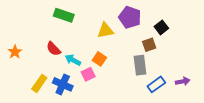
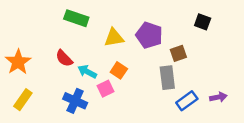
purple pentagon: (130, 17) -> (149, 35), moved
black square: (161, 27) -> (203, 22), moved, turned -32
yellow triangle: (105, 30) -> (114, 38), moved
orange star: (15, 52) -> (18, 62), size x1.5
yellow rectangle: (39, 83) -> (23, 100), moved

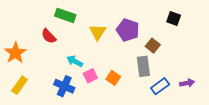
yellow triangle: (114, 38) -> (98, 32), turned -48
brown square: (178, 53) -> (153, 46), turned -32
red semicircle: (64, 58) -> (49, 36), moved
orange square: (119, 70) -> (113, 78), moved

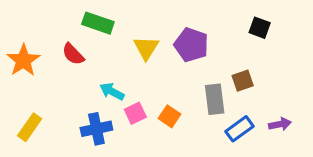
brown square: (153, 46) -> (243, 81), moved, turned 32
orange star: (15, 53) -> (23, 60), moved
blue cross: (64, 86) -> (96, 129), turned -36

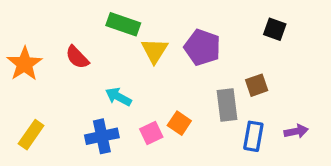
green rectangle: (98, 23) -> (123, 24), moved
pink square: (135, 113) -> (151, 133), moved
blue rectangle: (239, 129) -> (253, 136), turned -44

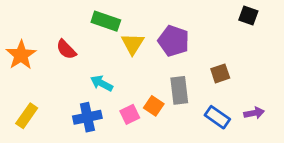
black square: (275, 29) -> (248, 15), moved
gray rectangle: (227, 105) -> (179, 90), moved
blue rectangle: (253, 136) -> (217, 117), turned -65

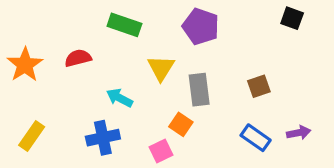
purple pentagon: (174, 41) -> (201, 27), moved
yellow triangle: (133, 44) -> (161, 68), moved
red semicircle: (66, 49) -> (78, 58), turned 120
gray rectangle: (179, 90) -> (199, 90), moved
pink square: (130, 114) -> (161, 151), moved

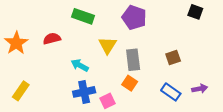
orange square: (181, 124) -> (130, 83), moved
blue cross: (103, 138) -> (84, 92), moved

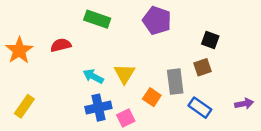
black square: (195, 12) -> (210, 40), moved
yellow triangle: (107, 45) -> (124, 74), moved
gray rectangle: (133, 60) -> (175, 82), moved
purple arrow: (200, 89) -> (244, 104), moved

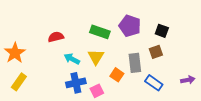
green rectangle: (97, 19) -> (100, 32), moved
purple pentagon: (157, 20) -> (130, 26), moved
red semicircle: (61, 45) -> (56, 37), moved
orange star: (19, 50) -> (15, 53), moved

